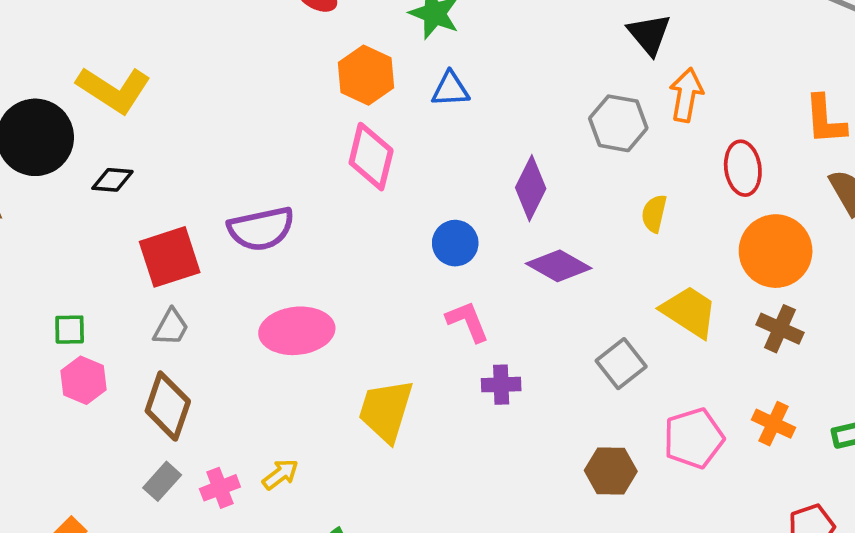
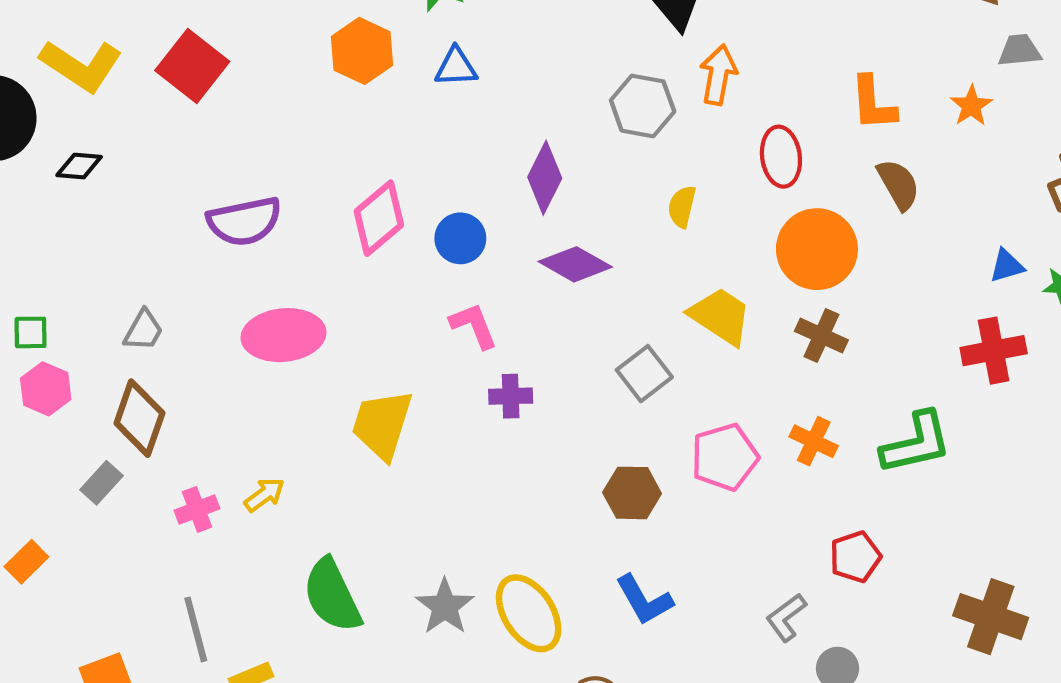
pink diamond: (371, 157) -> (379, 218), moved, turned 36
red square: (170, 257) -> (192, 66), moved, turned -34
gray rectangle: (162, 481) -> (101, 483), moved

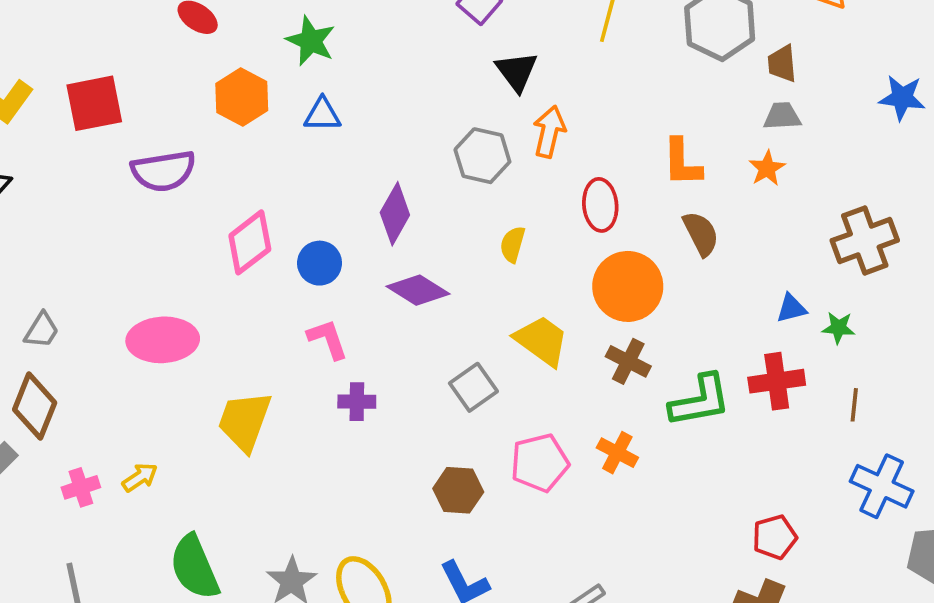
gray trapezoid: (1019, 50) -> (782, 116), moved
red square: (192, 66) -> (94, 103), turned 38
purple semicircle: (244, 221) -> (163, 171), moved
green L-shape: (916, 443) -> (700, 401), moved
red pentagon: (855, 557) -> (775, 537), moved

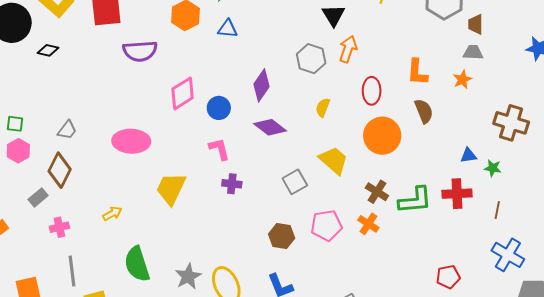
brown cross: (865, 240) -> (511, 123), turned 32
brown cross: (628, 361) -> (377, 192), moved
pink cross: (81, 487) -> (59, 227), moved

